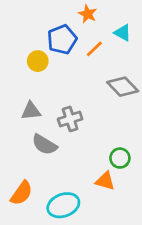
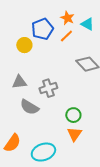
orange star: (88, 14) -> (67, 18), moved
green circle: (120, 158) -> (73, 115), moved
orange triangle: (105, 181) -> (74, 134), turned 49

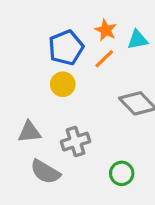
cyan triangle: (87, 24) -> (138, 40), turned -40
yellow circle: (24, 45) -> (63, 84), moved
green circle: (73, 115) -> (122, 173), moved

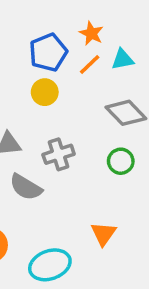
cyan triangle: (138, 40) -> (122, 59), moved
green circle: (122, 173) -> (121, 161), moved

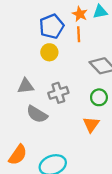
cyan triangle: (122, 59) -> (100, 12), moved
orange line: (90, 65) -> (79, 34), turned -49
orange triangle: (103, 234) -> (91, 124), moved

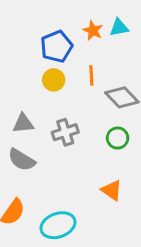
orange line: (79, 34) -> (91, 76), moved
gray semicircle: (37, 114) -> (22, 160), moved
orange triangle: (91, 124) -> (112, 190), moved, turned -30

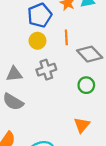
gray cross: (65, 132) -> (46, 70), moved
orange triangle: (112, 190) -> (82, 125), turned 35

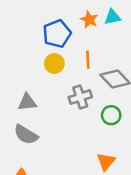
gray cross: (46, 70) -> (80, 97), moved

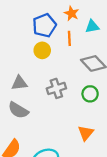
cyan triangle: (112, 17) -> (92, 26), moved
orange line: (88, 60) -> (69, 38), moved
gray cross: (80, 97) -> (56, 88), moved

